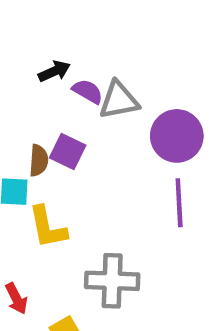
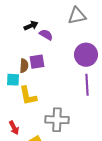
gray triangle: (119, 100) -> (77, 16), moved
purple square: (68, 152) -> (37, 62), turned -35

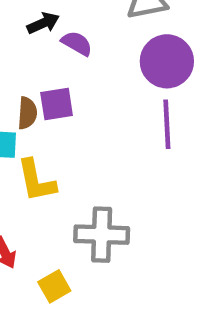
purple circle: (86, 55) -> (167, 61), moved
purple line: (87, 85) -> (167, 124), moved

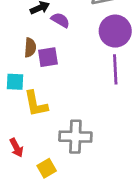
brown semicircle: (27, 113) -> (30, 48), moved

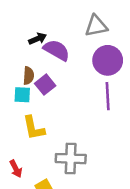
purple semicircle: (60, 20) -> (57, 50), size x1.5
purple square: (48, 57) -> (45, 85), turned -30
cyan square: (15, 82) -> (22, 95), moved

